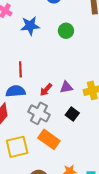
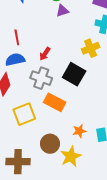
purple triangle: (66, 87) -> (62, 11), moved
black square: (72, 114) -> (74, 74), size x1.6

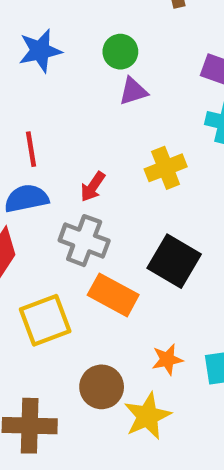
yellow cross: (91, 48) -> (166, 168), moved
black square: (74, 74) -> (174, 261), moved

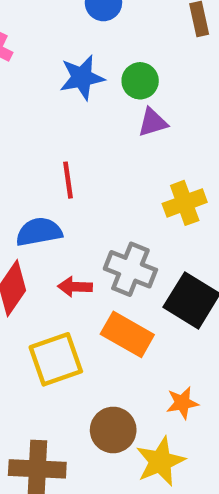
blue star: (40, 51) -> (82, 77), moved
red line: (31, 149) -> (68, 180), moved
red arrow: (93, 187) -> (75, 287), moved, turned 56
gray cross: (84, 241) -> (130, 269), moved

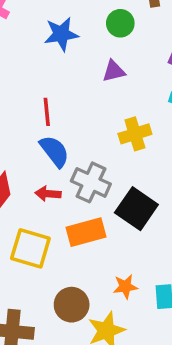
green circle: (140, 81) -> (120, 23), moved
blue semicircle: (39, 232) -> (54, 151), moved, turned 60
orange rectangle: (127, 334) -> (86, 232), turned -48
yellow square: (56, 359) -> (30, 248), turned 33

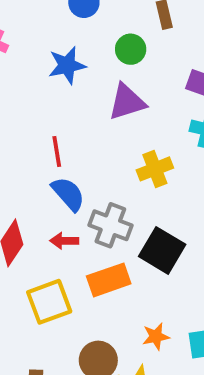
purple triangle: (114, 71) -> (127, 102), size x1.5
yellow square: (30, 248) -> (49, 302), turned -33

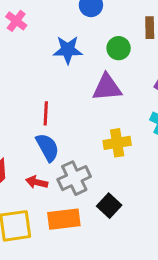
gray cross: (110, 225) -> (74, 178), turned 32
black square: (162, 250) -> (109, 206), size x0.7

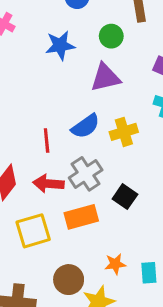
red line: (46, 113) -> (47, 140), moved
blue semicircle: (47, 147) -> (85, 126), moved, turned 92
red arrow: (37, 182) -> (48, 184), size x1.4

